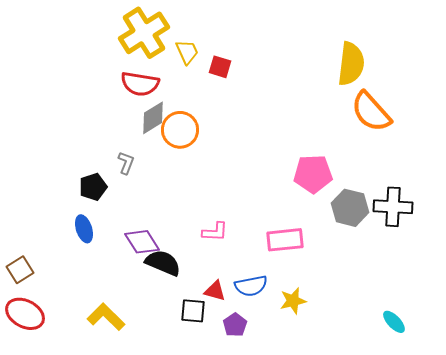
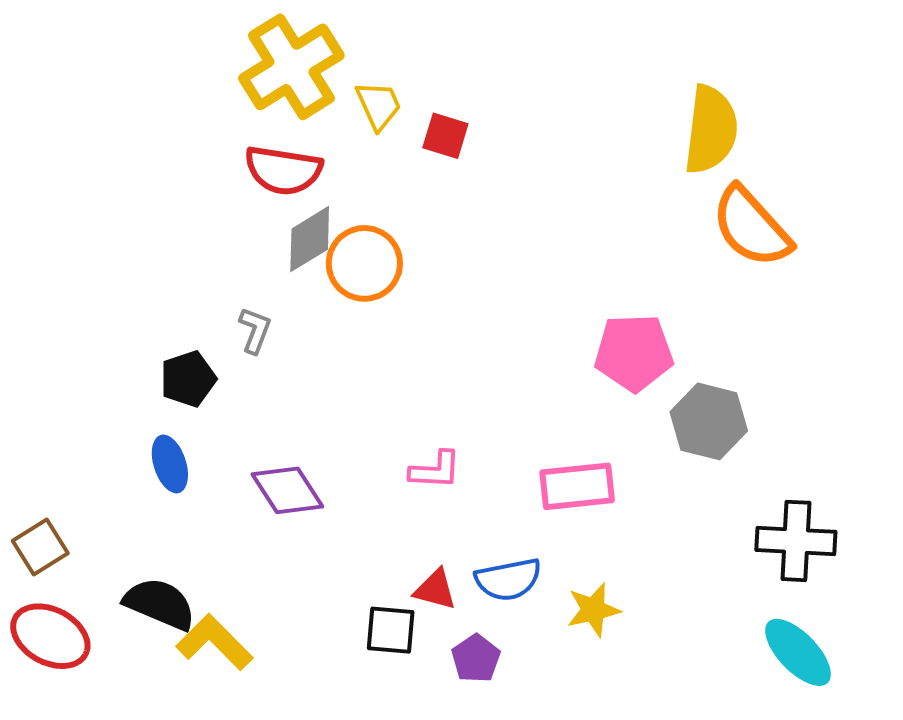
black cross: (393, 207) -> (796, 541), moved
black semicircle: (163, 263) -> (160, 604), moved
cyan ellipse: (394, 322) -> (798, 652), size x1.5

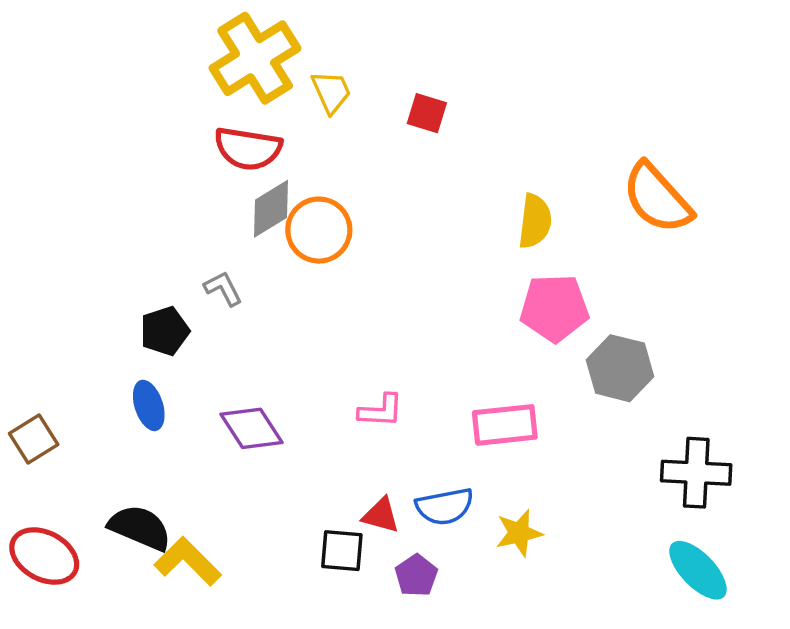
yellow semicircle: (711, 130) -> (535, 221), moved, size x0.7
red square: (445, 136) -> (427, 113), moved
gray L-shape: (255, 330) -> (223, 288), turned -48
brown square: (40, 547) -> (34, 439), moved

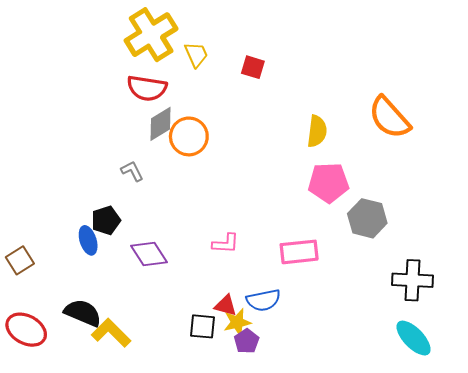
black pentagon: (165, 331) -> (106, 220), moved
yellow star: (519, 533) -> (237, 322), moved

